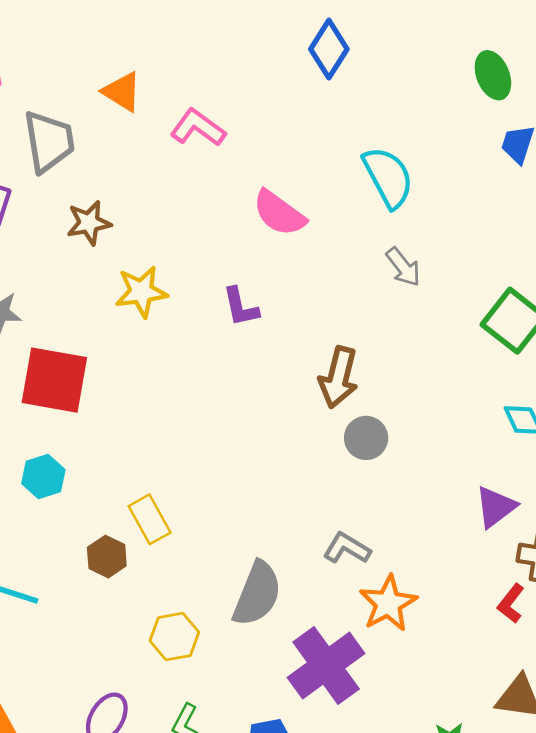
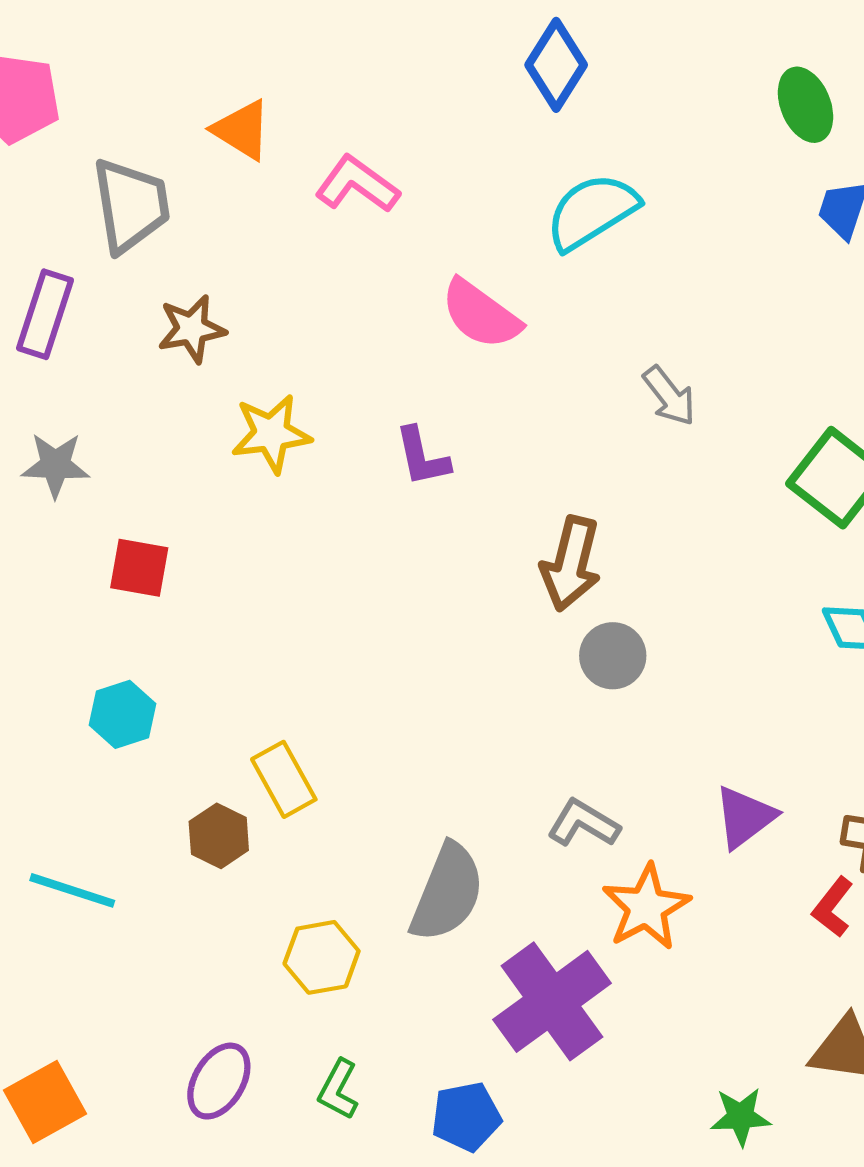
cyan semicircle: (388, 177) -> (592, 212), moved, turned -94
red square: (54, 380) -> (139, 568), size x0.6
purple triangle: (496, 507) -> (745, 817), moved

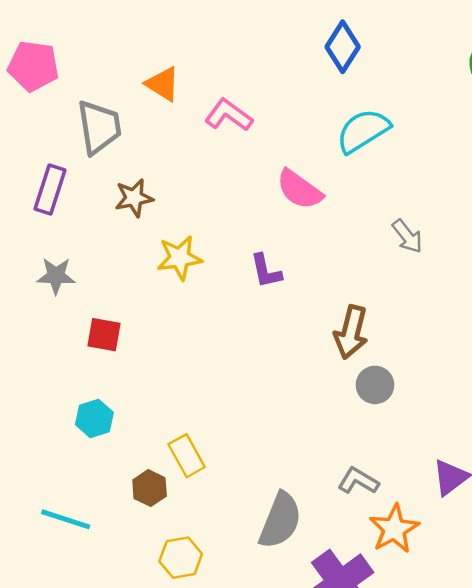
yellow hexagon: (322, 957) -> (181, 558), moved

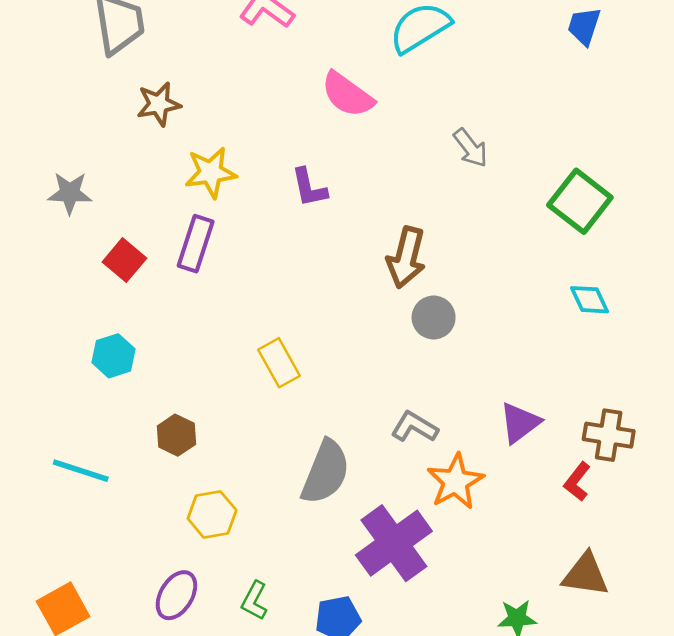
purple rectangle: (50, 189) -> (196, 244), moved
red square: (104, 335) -> (124, 260), turned 30
yellow rectangle: (187, 456) -> (279, 363), moved

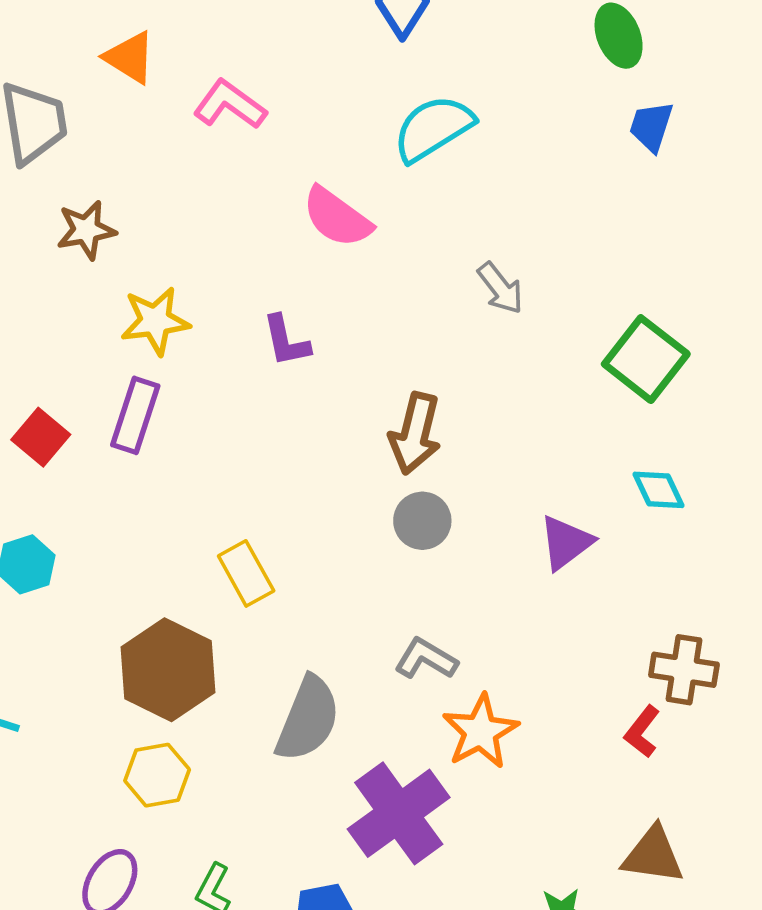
gray circle: (434, 317) -> (422, 521), moved
purple triangle: (520, 423) -> (566, 543), moved
brown hexagon: (176, 435) -> (168, 670), moved, size x1.8

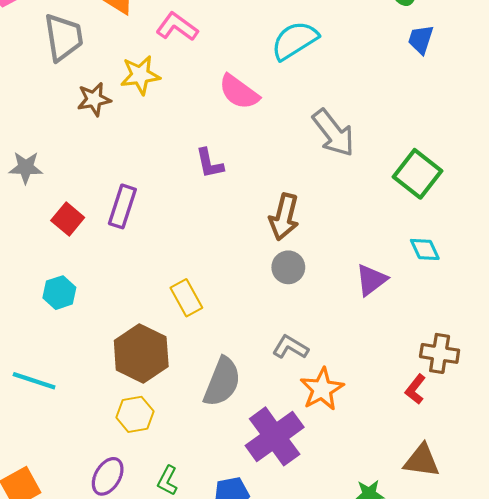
gray arrow: (500, 288) -> (333, 133), size x1.6
yellow star: (155, 321) -> (140, 75), moved

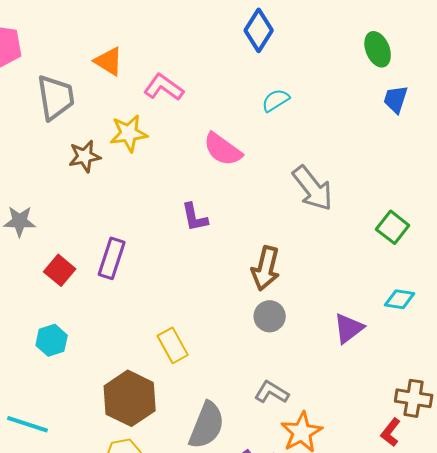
cyan semicircle: (295, 40) -> (276, 100), size x0.6
green square: (417, 174) -> (393, 227), size x0.7
cyan diamond: (425, 249) -> (400, 299), turned -56

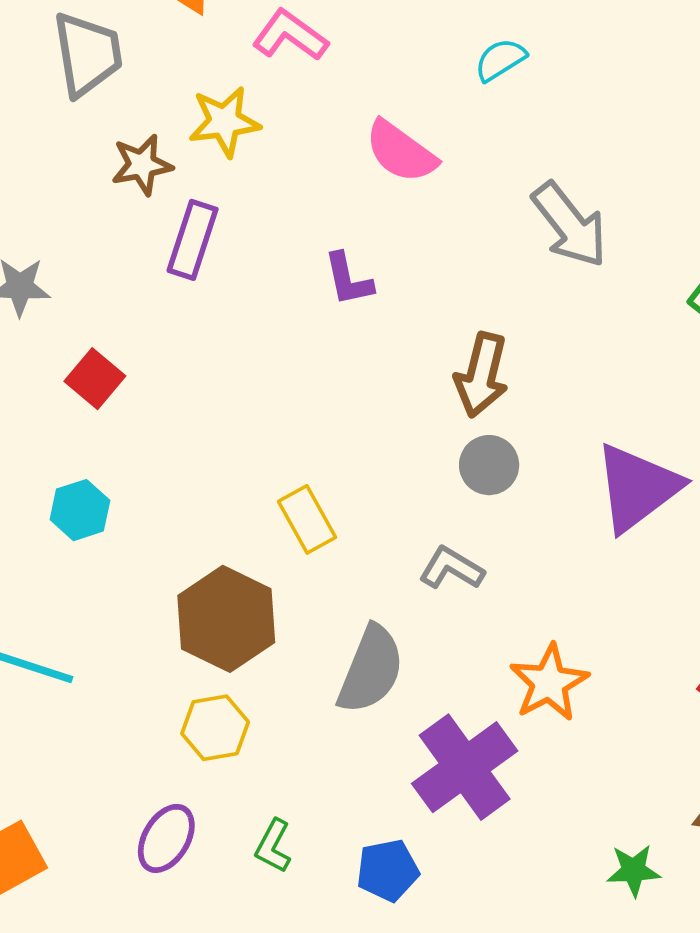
purple rectangle: (112, 258) -> (193, 240), moved
purple triangle: (349, 328) -> (637, 488), size x1.6
gray L-shape: (272, 392) -> (451, 568), moved

